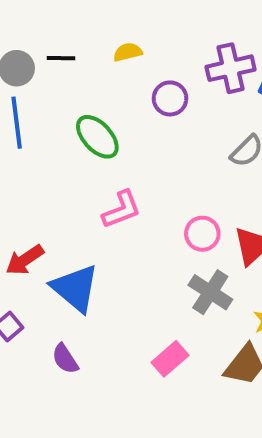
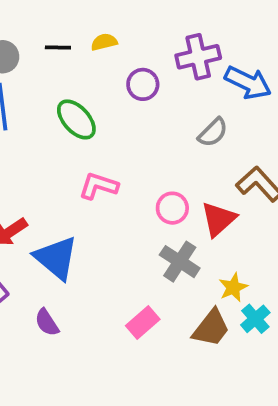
black line: (61, 58) -> (58, 48), moved
pink L-shape: (122, 209) -> (99, 186), turned -141

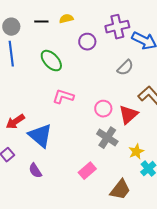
brown trapezoid: (211, 328) -> (120, 190), moved

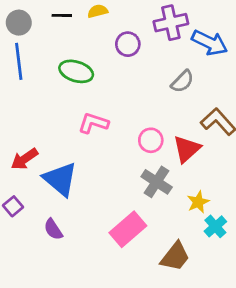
green ellipse: (51, 61) -> (76, 71), turned -30
pink rectangle: (87, 171) -> (128, 229), size x1.4

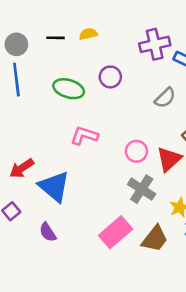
purple circle: (128, 44) -> (110, 77), moved
brown trapezoid: (175, 257) -> (155, 239), moved

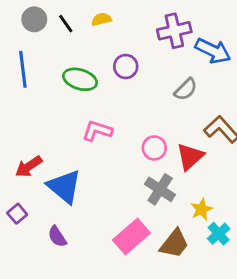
black line: (56, 38) -> (66, 24), turned 54
gray circle: (16, 44) -> (34, 19), moved

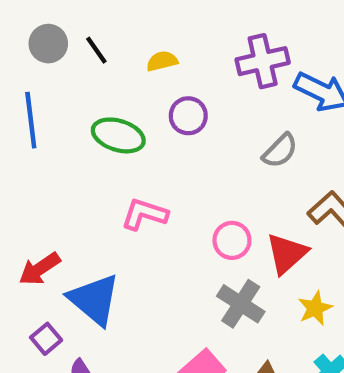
yellow semicircle: (101, 19) -> (162, 61), moved
yellow star: (201, 209) -> (315, 308), moved
purple square: (17, 214) -> (46, 339), moved

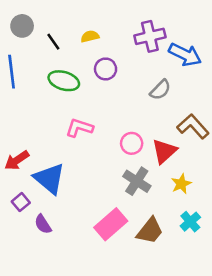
black line: (96, 50) -> (53, 42), moved

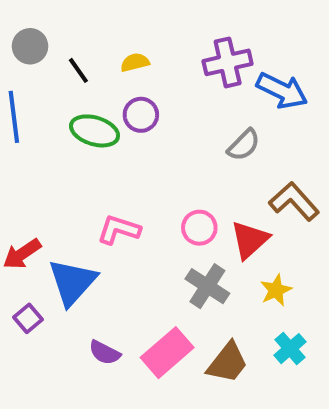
purple circle: (106, 69) -> (141, 115), moved
pink L-shape: (79, 128) -> (119, 230), moved
blue triangle: (49, 179) -> (72, 282), turned 32
purple semicircle: (43, 224) -> (105, 353), moved, turned -30

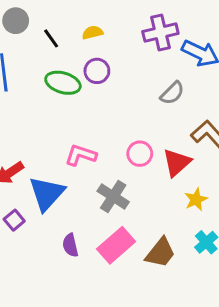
gray cross: (207, 286) -> (113, 196), moved
purple semicircle: (105, 353) -> (70, 245), turned 50

